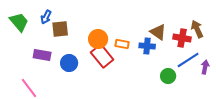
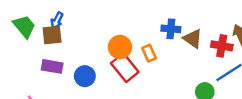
brown square: (60, 29) -> (52, 35), moved
orange rectangle: (122, 44) -> (149, 53), turned 56
blue cross: (147, 46) -> (171, 29), moved

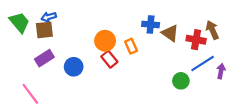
blue arrow: (57, 20) -> (49, 17), turned 48
purple rectangle: (52, 66) -> (44, 58), turned -42
red rectangle: (125, 68) -> (109, 59), size x0.7

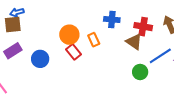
brown triangle: (170, 33) -> (134, 42), moved
red cross: (196, 40) -> (143, 27), moved

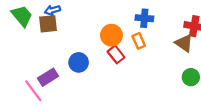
blue cross: (112, 19) -> (144, 18), moved
purple rectangle: (13, 51) -> (48, 77), moved

